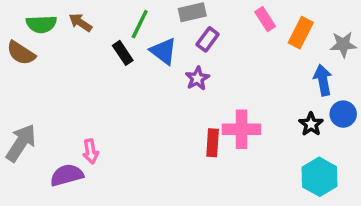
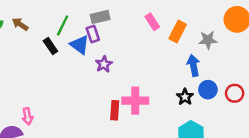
purple rectangle: (208, 39) -> (93, 34), moved, turned -56

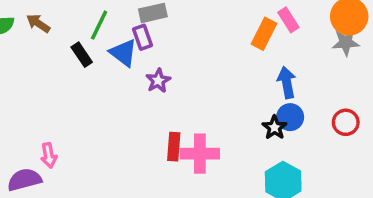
pink rectangle: (152, 22) -> (288, 20), moved
gray star: (208, 40) -> (346, 42), moved
blue circle: (208, 90) -> (290, 117), moved
pink cross: (135, 101) -> (200, 154), moved

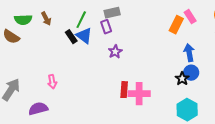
brown arrow: (38, 23) -> (46, 19), turned -152
blue triangle: (123, 53) -> (84, 36), moved
pink arrow: (49, 155) -> (52, 82), moved

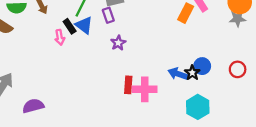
blue arrow: (189, 53) -> (178, 74), moved, turned -60
pink arrow: (52, 82) -> (60, 37), moved

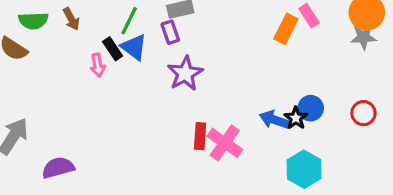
purple star: (118, 43) -> (185, 73), size x1.5
pink cross: (145, 89) -> (225, 143), turned 35

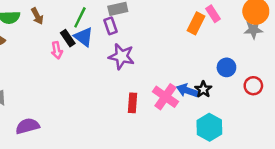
purple star: (185, 73) -> (121, 56), turned -30
blue circle: (311, 108) -> (226, 67), moved
pink cross: (225, 143) -> (165, 97), moved

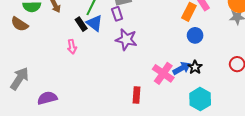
pink arrow: (57, 50) -> (72, 47), moved
blue circle: (226, 67) -> (195, 35), moved
blue arrow: (187, 91) -> (182, 68), turned 132
red rectangle: (132, 103) -> (137, 95), moved

